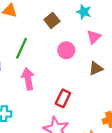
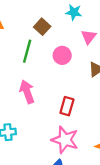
green line: (22, 48) -> (27, 51), moved

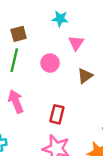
brown square: (42, 27) -> (19, 34), moved, turned 35

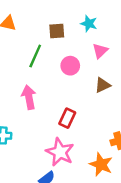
brown square: (19, 34) -> (57, 31), moved

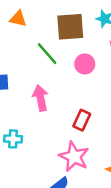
brown square: (57, 31) -> (70, 27), size x1.6
green line: (35, 56) -> (47, 54), turned -65

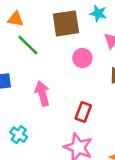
green line: (47, 54) -> (28, 45), moved
cyan cross: (13, 139) -> (19, 135), turned 36

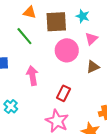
orange triangle: (16, 19) -> (30, 12), moved
pink circle: (82, 58) -> (67, 50), size x1.5

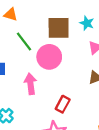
orange triangle: (30, 12) -> (11, 14), moved
pink circle: (67, 50) -> (49, 57), moved

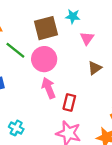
pink arrow: (30, 84) -> (49, 88), moved

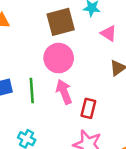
pink triangle: (87, 38) -> (109, 33), turned -32
green line: (15, 50) -> (32, 90), moved, turned 48

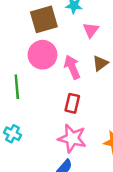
pink triangle: (109, 33) -> (91, 30), turned 35
pink arrow: (64, 92) -> (72, 67), moved

